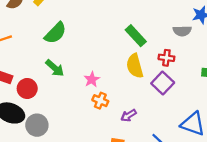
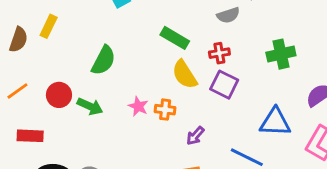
green semicircle: (55, 33) -> (104, 60), moved
red circle: (27, 89) -> (59, 95), moved
orange cross: (100, 101) -> (165, 110), moved

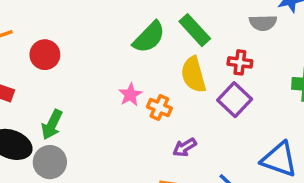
green semicircle: (104, 60) -> (149, 37), moved
green arrow: (90, 106) -> (52, 125), moved, turned 75

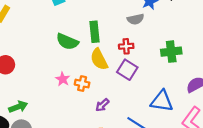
green rectangle: (195, 30) -> (95, 32), turned 48
green semicircle: (149, 37) -> (67, 42), turned 80
green arrow: (52, 125) -> (18, 107), turned -126

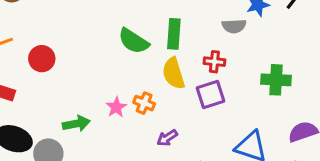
purple square: (127, 70) -> (210, 95), turned 30
pink star: (63, 79) -> (116, 107), moved
green arrow: (18, 107) -> (76, 124), moved

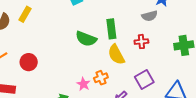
purple square: (210, 95) -> (144, 79), moved
orange cross: (144, 103) -> (101, 78), turned -32

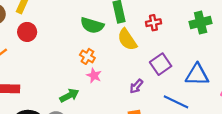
red circle: (29, 62) -> (27, 32), moved
orange cross: (101, 78) -> (87, 56), moved, turned -32

